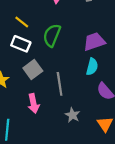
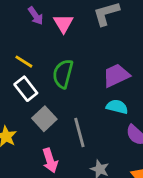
white rectangle: (21, 44) -> (26, 89), turned 36
cyan semicircle: (92, 67) -> (117, 107), turned -84

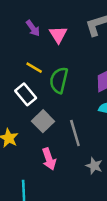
yellow line: (24, 62) -> (34, 68), moved

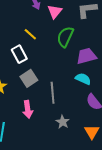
green semicircle: (59, 80) -> (65, 37), moved

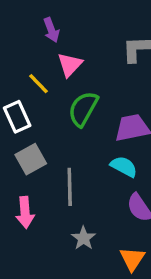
pink triangle: (55, 12) -> (70, 65), moved
green semicircle: (65, 37) -> (83, 109), moved

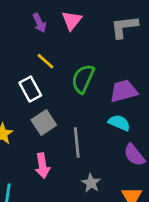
purple arrow: (51, 30) -> (39, 23), moved
pink triangle: (70, 65) -> (72, 20), moved

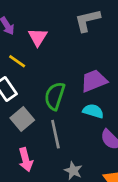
pink triangle: (72, 20) -> (38, 37), moved
green semicircle: (83, 79) -> (55, 96), moved

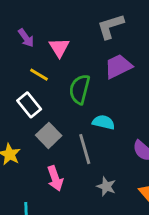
purple trapezoid: (94, 81) -> (118, 66), moved
green semicircle: (55, 96) -> (80, 89), moved
cyan semicircle: (93, 111) -> (103, 122), moved

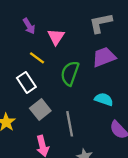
cyan semicircle: (103, 122) -> (104, 99), moved

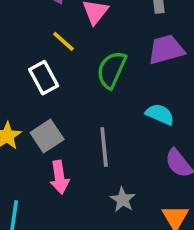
gray square: (40, 110) -> (47, 136), moved

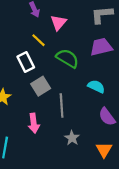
green semicircle: (112, 70) -> (67, 58), turned 95
gray square: (47, 136) -> (41, 86), moved

